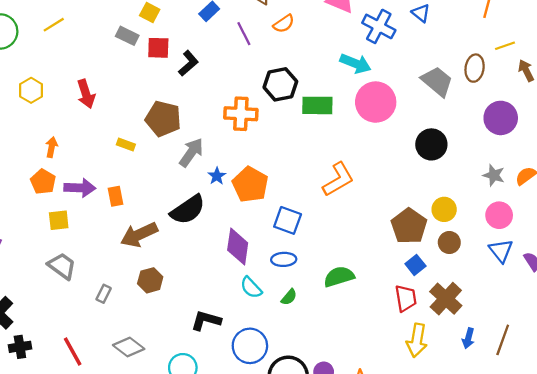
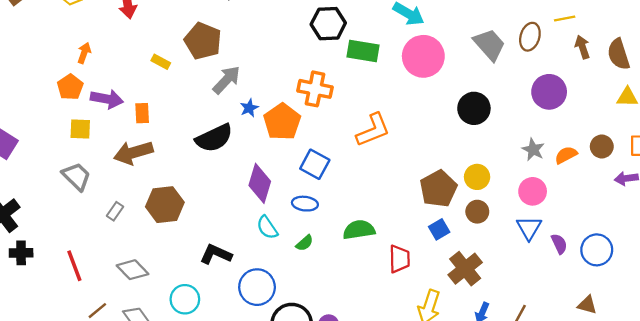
orange cross: (241, 114) -> (315, 89), moved
brown arrow: (139, 235) -> (133, 153), moved
brown hexagon: (150, 280) -> (165, 205), size x1.4
red trapezoid: (406, 298) -> (399, 259), moved

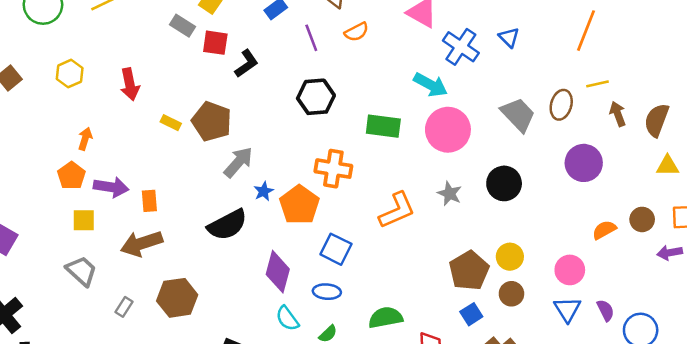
black hexagon: (328, 24) -> (316, 97), moved
brown semicircle: (619, 54) -> (657, 120), turned 40
yellow rectangle: (161, 62) -> (171, 123), moved
gray star: (533, 150) -> (450, 194), moved
purple semicircle: (559, 244) -> (605, 310), moved

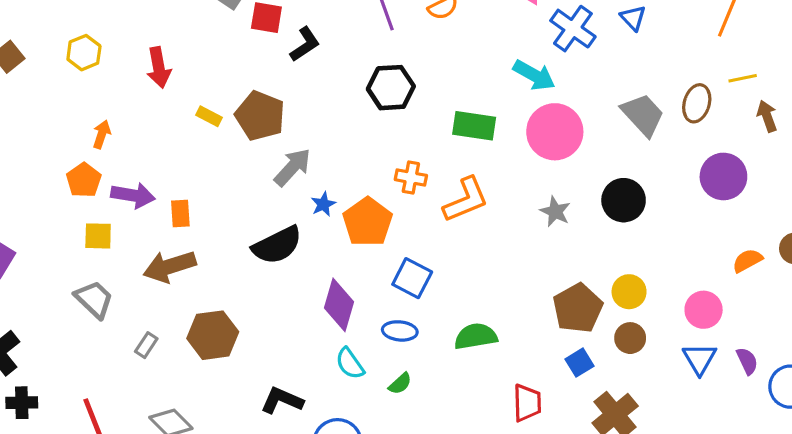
orange cross: (333, 169) -> (411, 178), size x0.7
orange L-shape: (397, 210) -> (466, 200), moved
green semicircle: (386, 318) -> (476, 336), moved

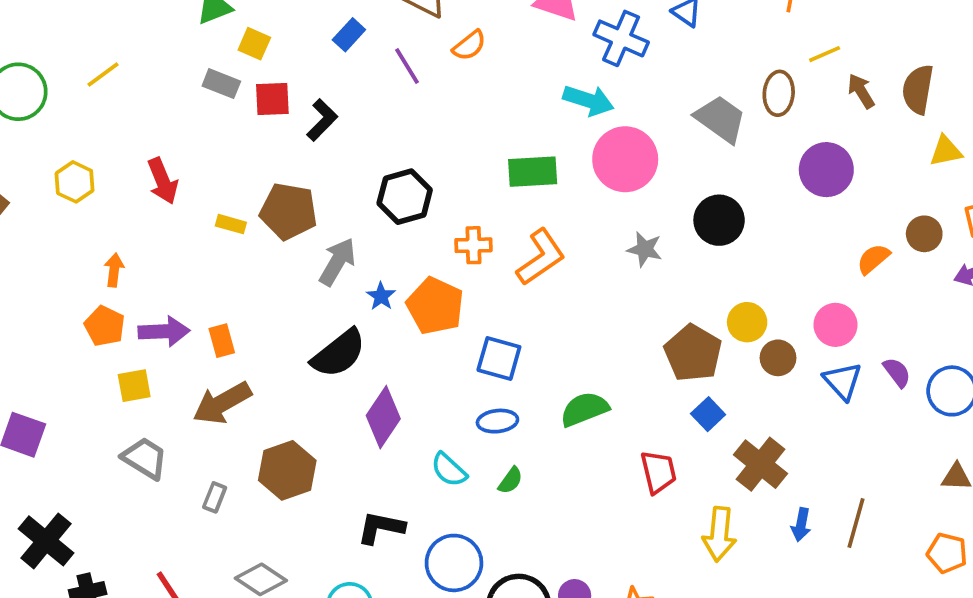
black hexagon: (391, 88) -> (405, 197), moved
purple diamond: (339, 305) -> (383, 417), moved, turned 30
brown circle: (630, 338) -> (778, 358), moved

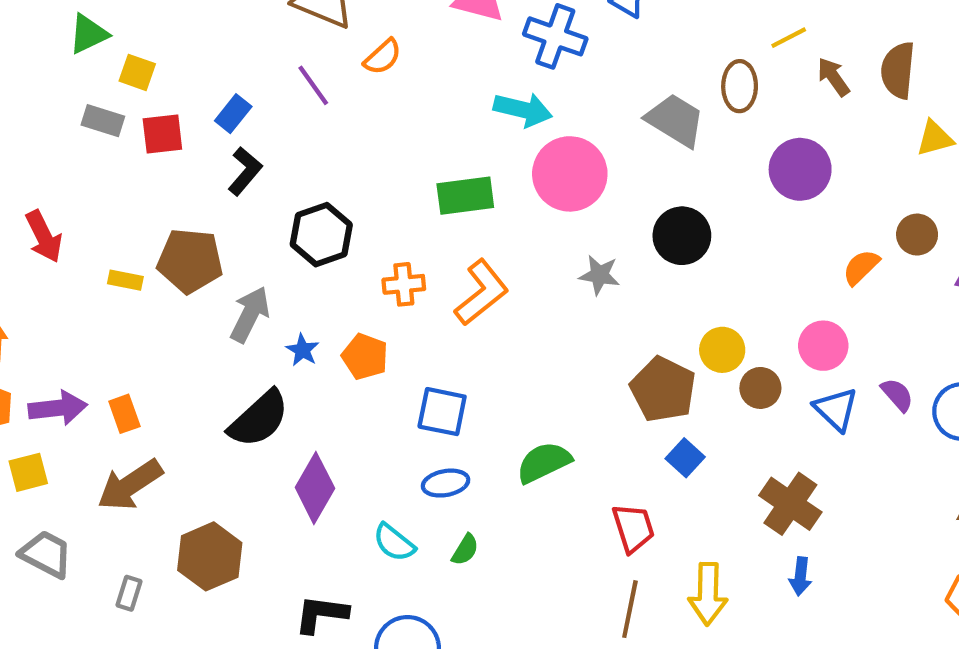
blue rectangle: (349, 35) -> (233, 114), moved
black L-shape: (322, 120) -> (245, 171), moved
orange pentagon: (435, 306) -> (365, 357), size x0.7
brown cross: (761, 464) -> (790, 504), moved
brown line: (856, 523) -> (630, 609), moved

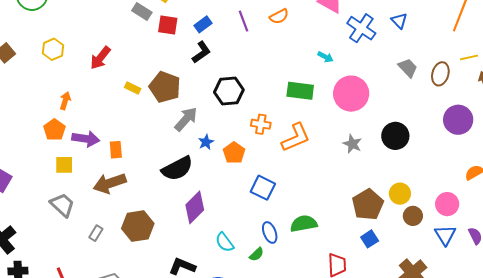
cyan arrow: (523, 110) -> (325, 57), moved, size x0.6
gray trapezoid: (675, 120) -> (408, 68), moved, size x0.7
red arrow: (44, 236) -> (100, 58), turned 50
blue ellipse: (446, 483) -> (270, 232), moved, turned 65

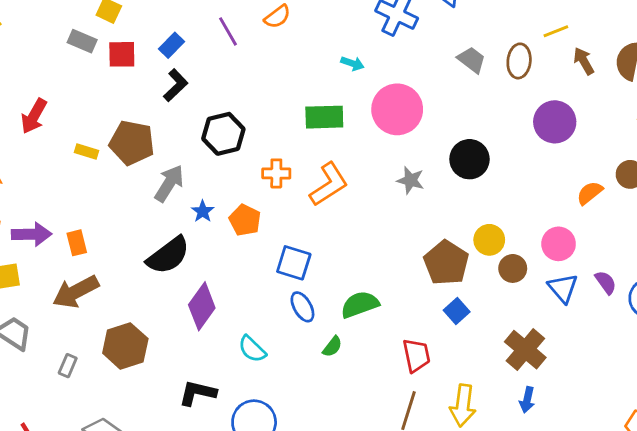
blue ellipse: (270, 232) -> (302, 307), moved
green semicircle: (257, 254) -> (332, 347), moved

